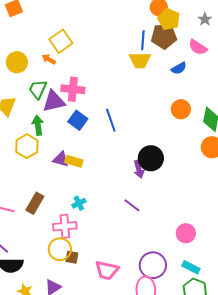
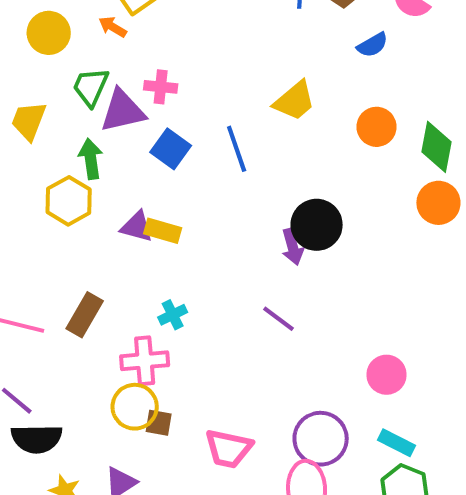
yellow trapezoid: (140, 60) -> (295, 101), moved, turned -40
pink cross: (73, 89) -> (161, 87), size x0.7

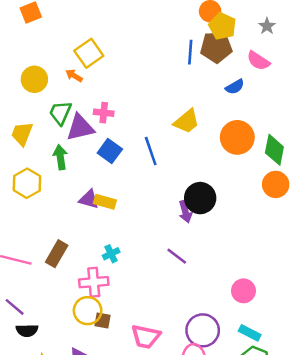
orange circle: (377, 127) -> (237, 137), size x1.4
yellow hexagon: (69, 201) -> (27, 183), moved
black semicircle: (37, 439) -> (27, 330), size x0.7

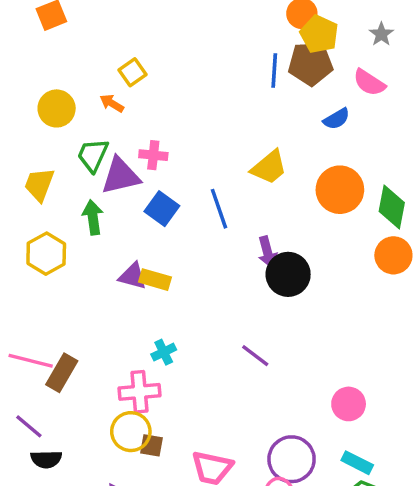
yellow square: (89, 53) -> (133, 72), size x0.7
purple arrow: (185, 212) -> (267, 252), moved
brown rectangle: (57, 254) -> (62, 373), moved

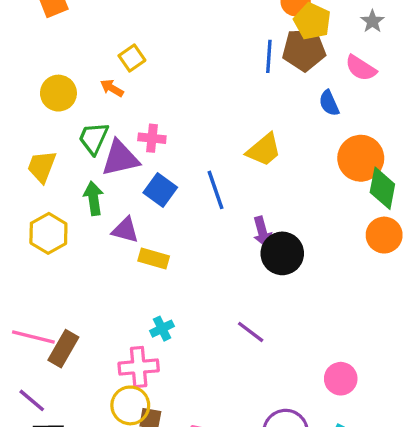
blue semicircle: (336, 119) -> (329, 103), turned 96
orange circle: (340, 190) -> (361, 158), moved
purple triangle: (133, 276) -> (125, 230), moved

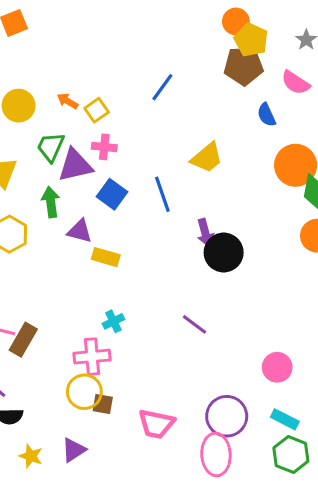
blue line: (269, 56) -> (162, 87), moved, turned 32
yellow square: (132, 58) -> (97, 110), moved

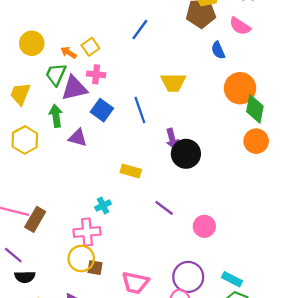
orange arrow: (68, 101) -> (69, 53), moved
yellow trapezoid: (207, 158) -> (173, 82), turned 40
yellow rectangle: (106, 257) -> (131, 171), moved
pink circle: (277, 367) -> (204, 226), moved

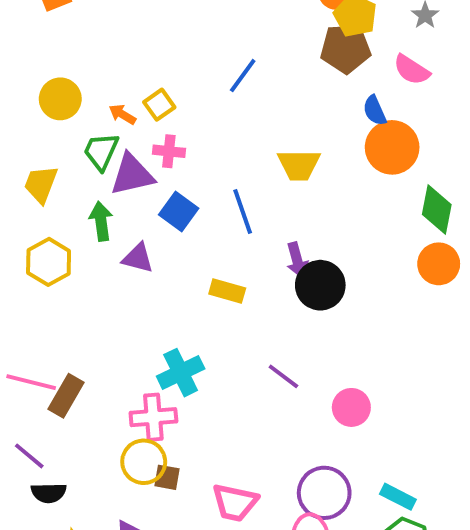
orange circle: (240, 88) -> (392, 147), moved
yellow rectangle: (131, 171) -> (227, 291), moved
cyan cross: (103, 206) -> (181, 373), size x1.6

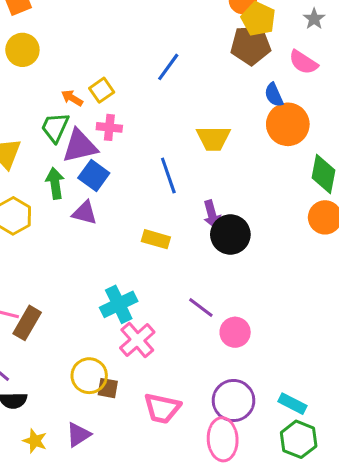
yellow circle: (60, 99) -> (22, 50), moved
blue square: (179, 211) -> (94, 176), moved
pink circle: (351, 407) -> (235, 332), moved
pink cross: (153, 417) -> (137, 340), moved, turned -36

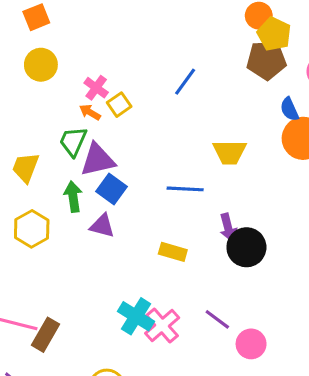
pink cross: (109, 127) -> (96, 88), moved, turned 30
blue line: (168, 176) -> (185, 189), turned -68
cyan cross: (119, 304) -> (136, 316), turned -32
pink cross: (137, 340) -> (162, 326), moved

